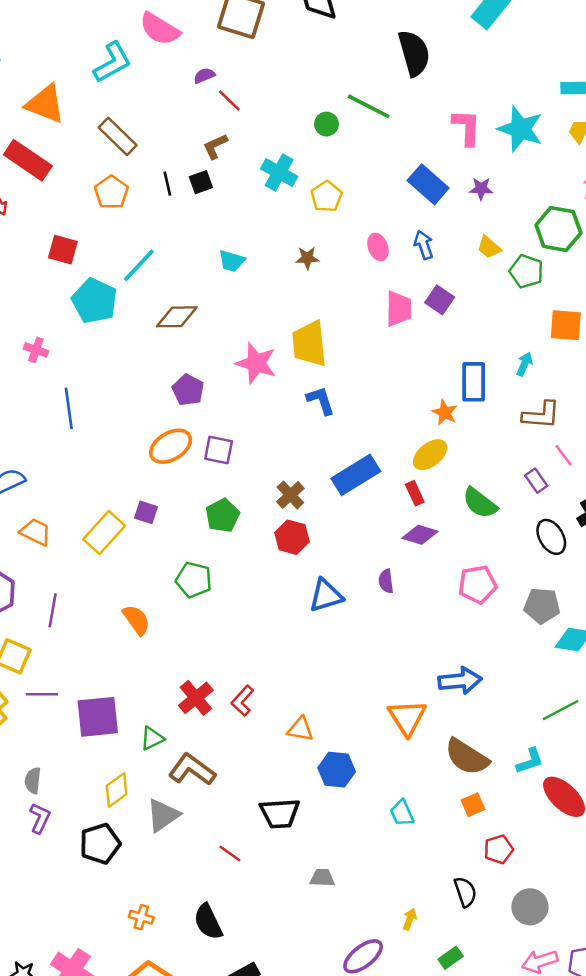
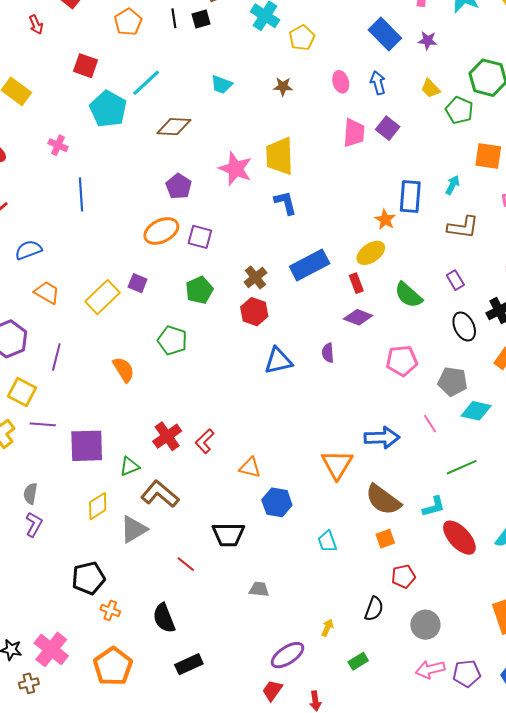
pink line: (564, 455) -> (430, 424), moved
black pentagon: (100, 844) -> (89, 578), moved
black semicircle: (465, 892) -> (374, 609), turned 35

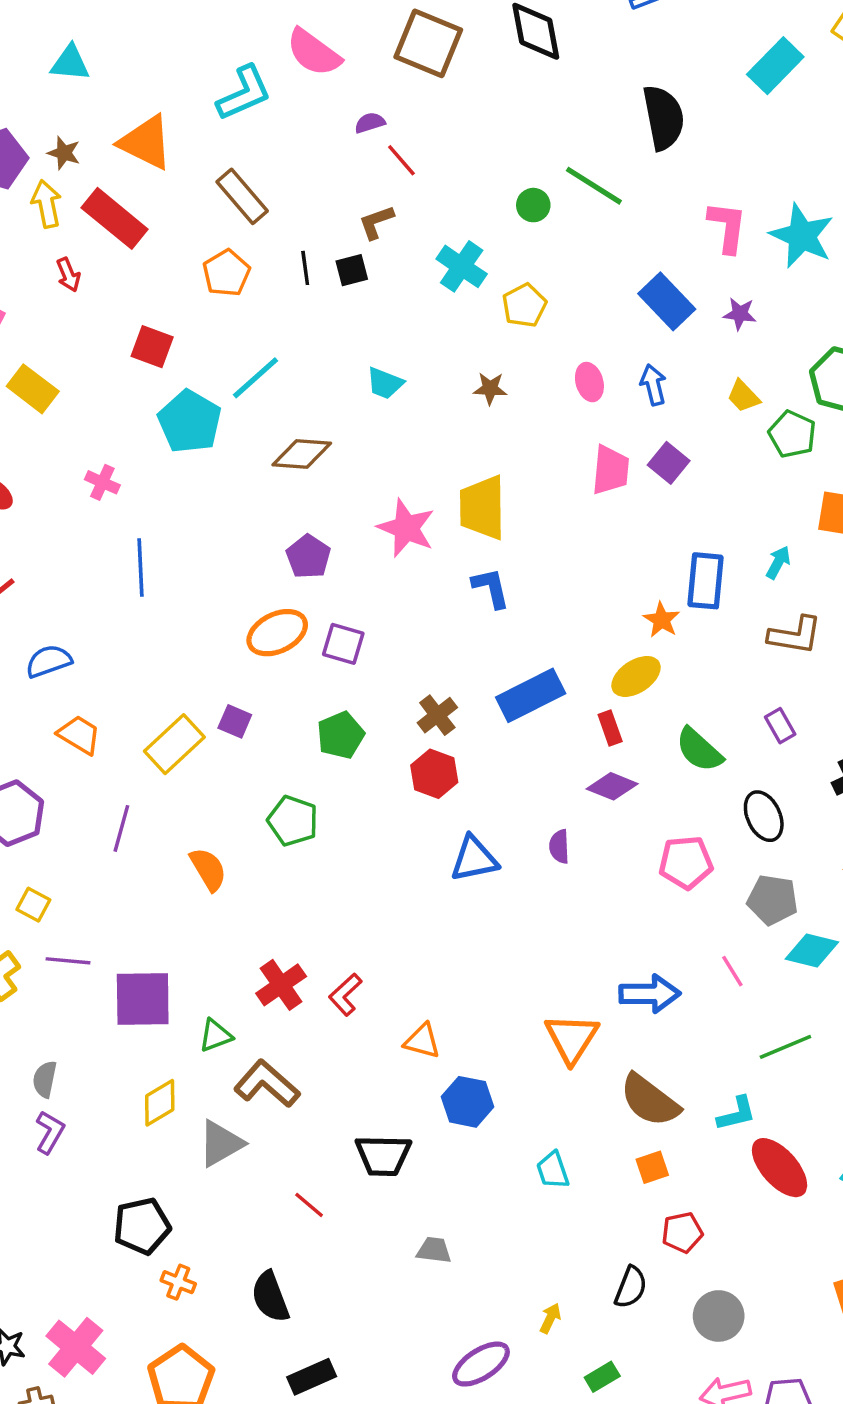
black ellipse: (464, 326) -> (764, 816), moved
purple line: (56, 357) -> (121, 828), moved
yellow square: (22, 392) -> (33, 905), size x0.7

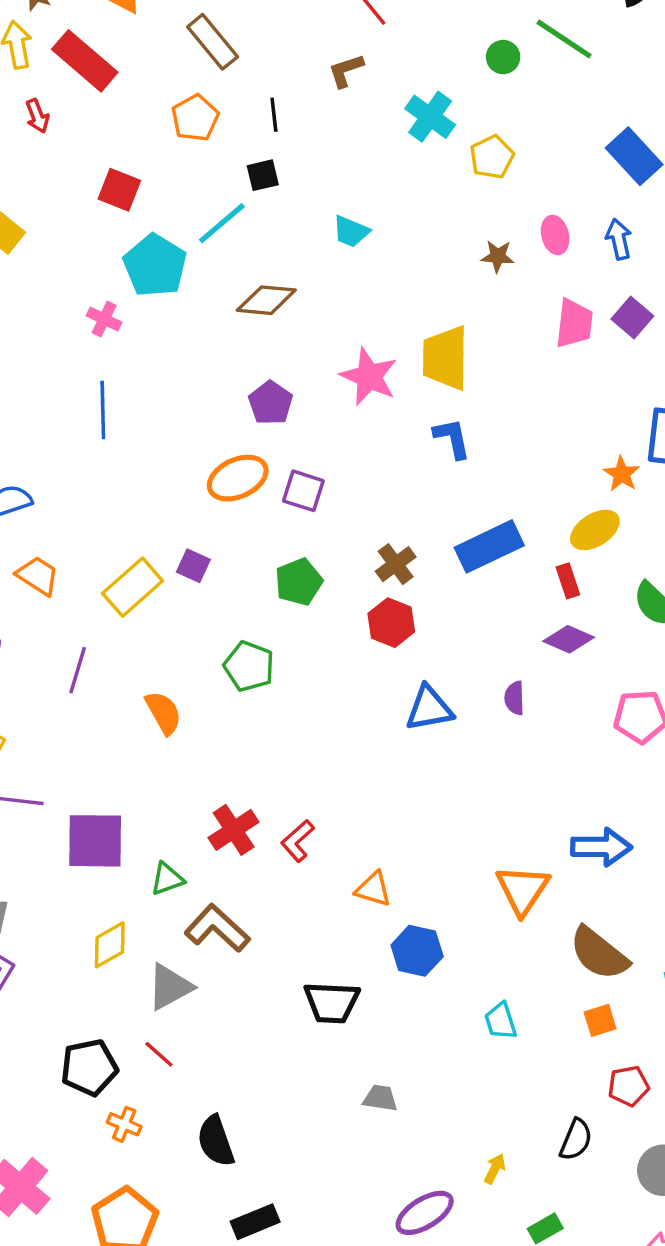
black square: (352, 270) -> (263, 175), moved
brown star: (490, 388) -> (498, 256), moved
pink cross: (102, 482) -> (104, 319), moved
red line: (309, 1205) -> (159, 1054), moved

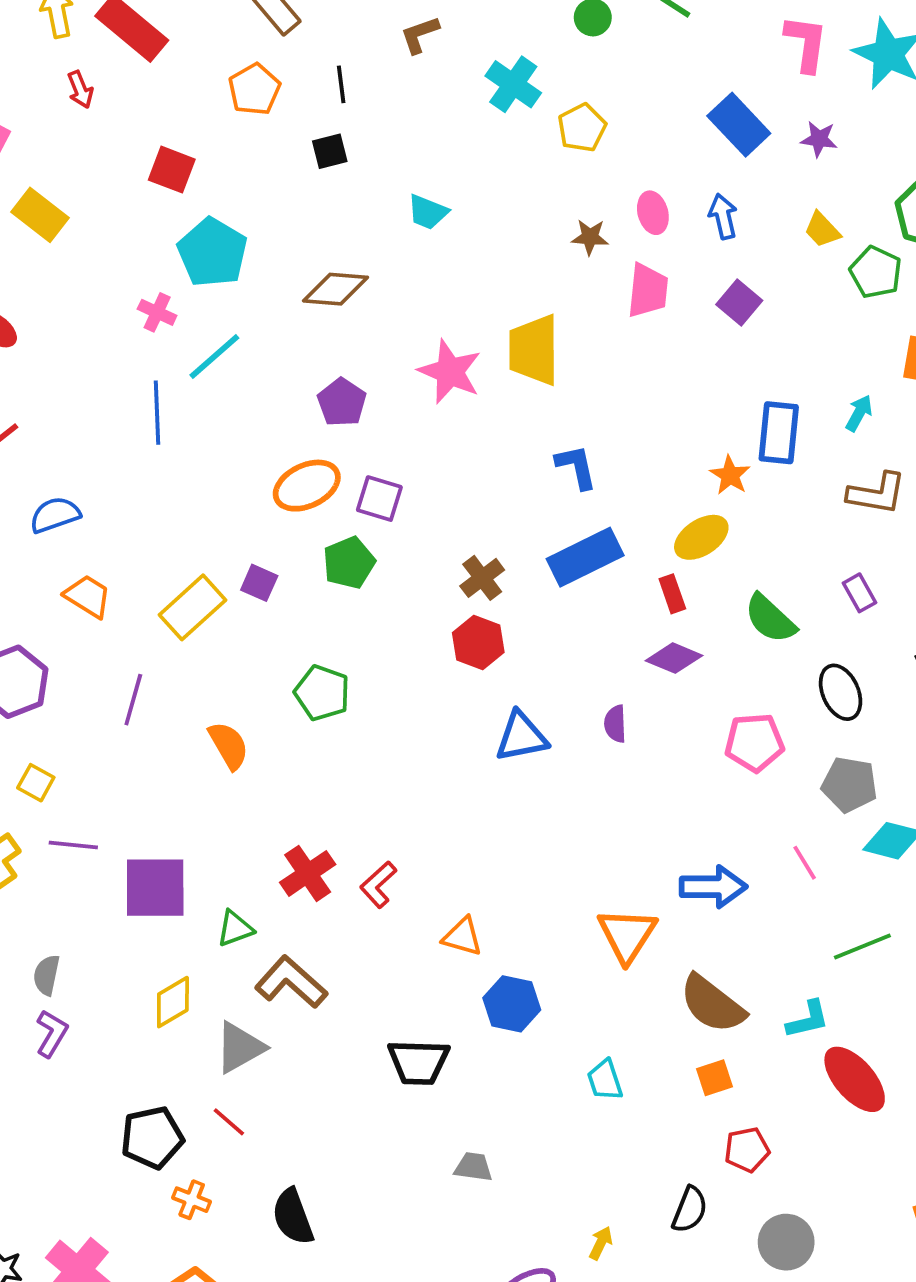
cyan line: (222, 223) -> (214, 356), moved
pink trapezoid: (574, 323) -> (648, 291), moved
blue L-shape: (452, 438) -> (576, 467), moved
green pentagon: (299, 582) -> (349, 563), moved

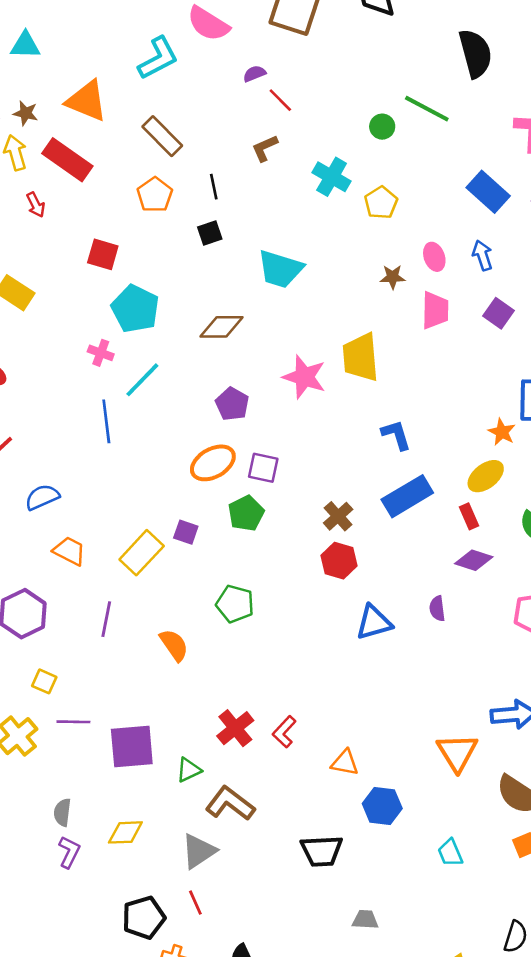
cyan trapezoid: (428, 212) -> (280, 269), size x1.6
yellow diamond: (173, 1002) -> (125, 832), moved, turned 33
red line: (229, 1122) -> (195, 903), turned 30

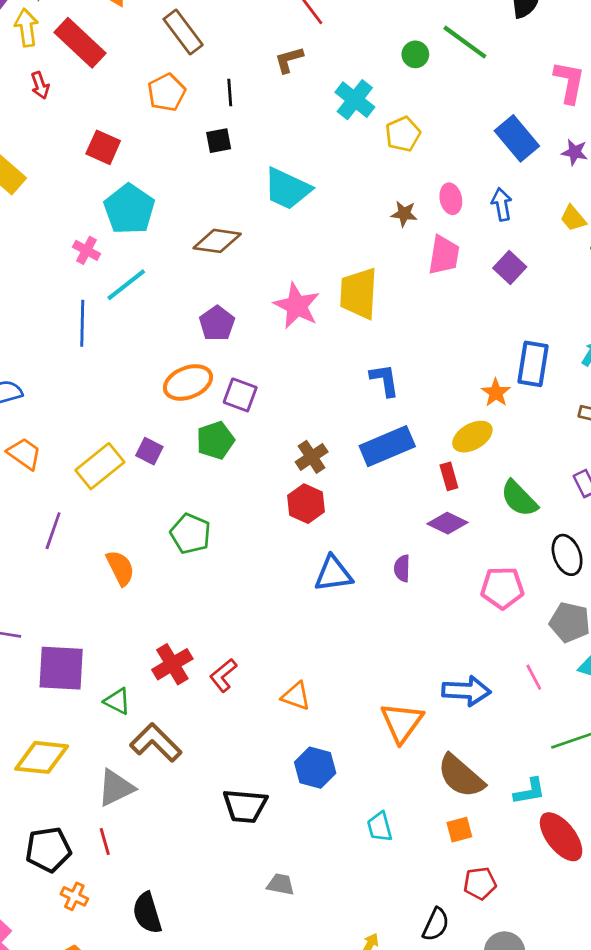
orange triangle: (345, 763) -> (296, 696), moved
green triangle: (189, 770) -> (117, 701), turned 44
yellow diamond: (125, 832) -> (42, 757), size x1.4

